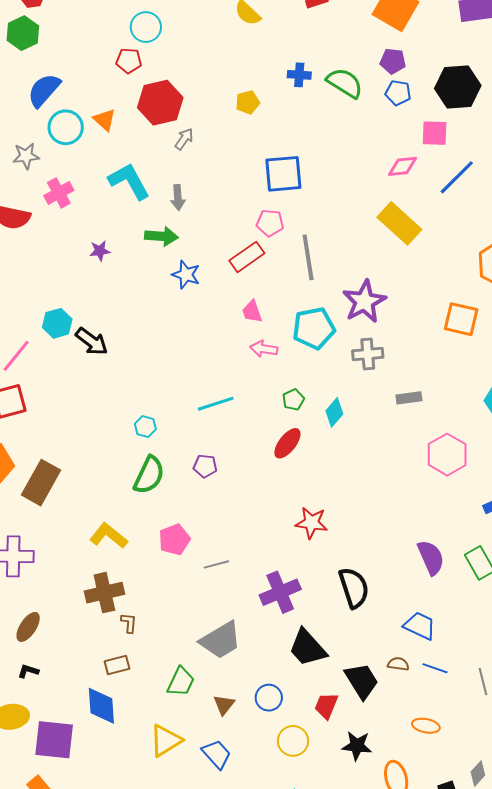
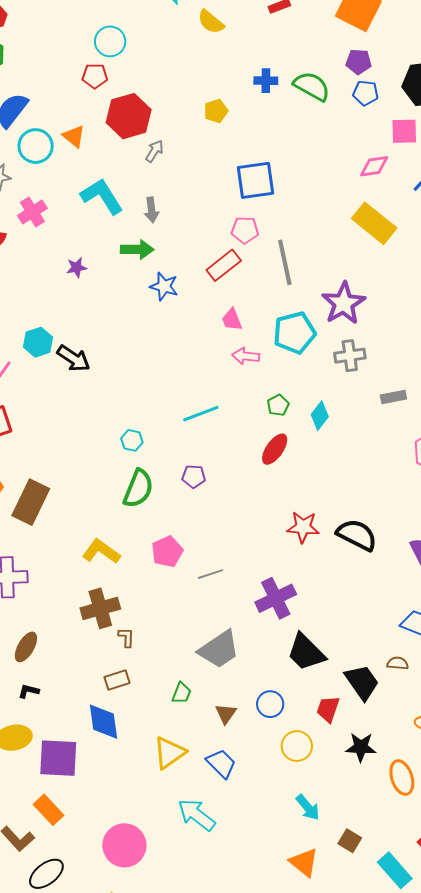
black semicircle: (354, 588) -> (357, 535), moved, turned -42
green trapezoid: (181, 682) -> (182, 693), size x0.7

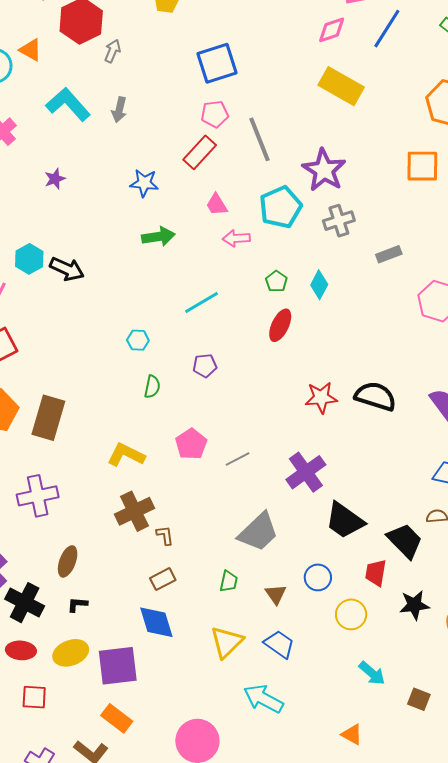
gray arrow: (152, 210) -> (119, 110), turned 30
green arrow: (137, 249) -> (158, 237), moved
green semicircle: (138, 489) -> (152, 387), size x0.6
orange triangle: (304, 862) -> (352, 734), moved, size x0.7

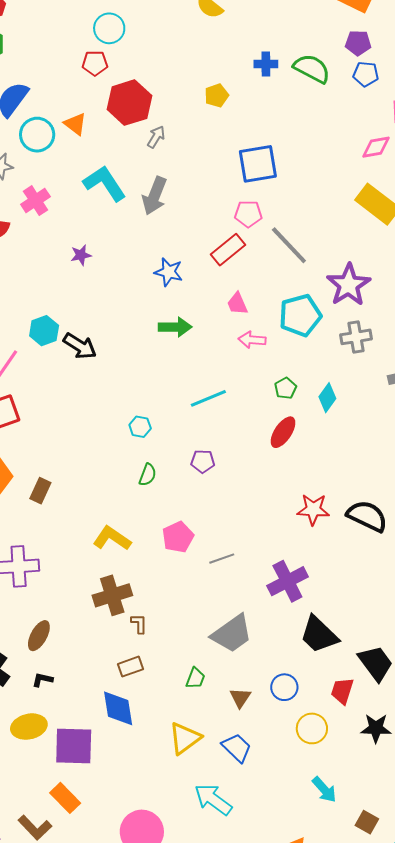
gray arrow: (119, 110) -> (154, 196), size x1.5
gray line: (259, 139) -> (289, 245), turned -30
brown rectangle: (48, 418) -> (40, 491), size x0.6

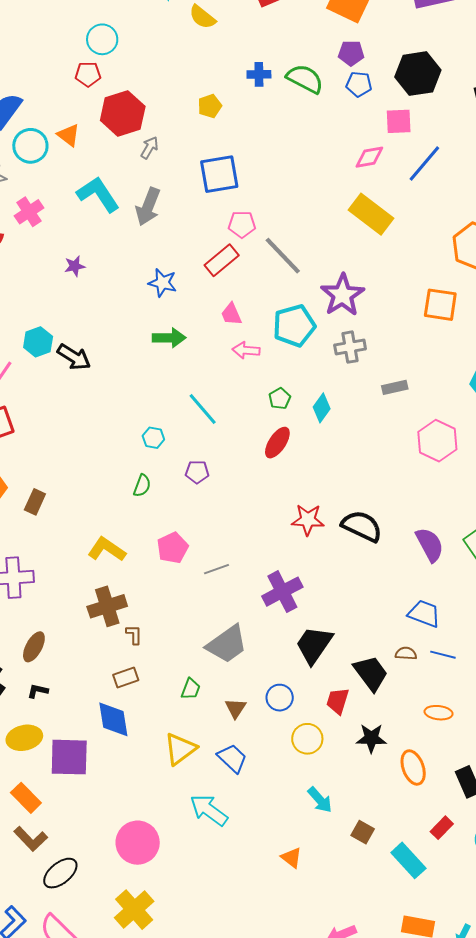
blue square: (258, 164) -> (219, 174), moved
cyan line: (208, 398) -> (203, 409), turned 72
cyan hexagon: (140, 427) -> (153, 438), moved
black trapezoid: (319, 635) -> (314, 645), turned 81
orange rectangle: (65, 798) -> (26, 798), moved

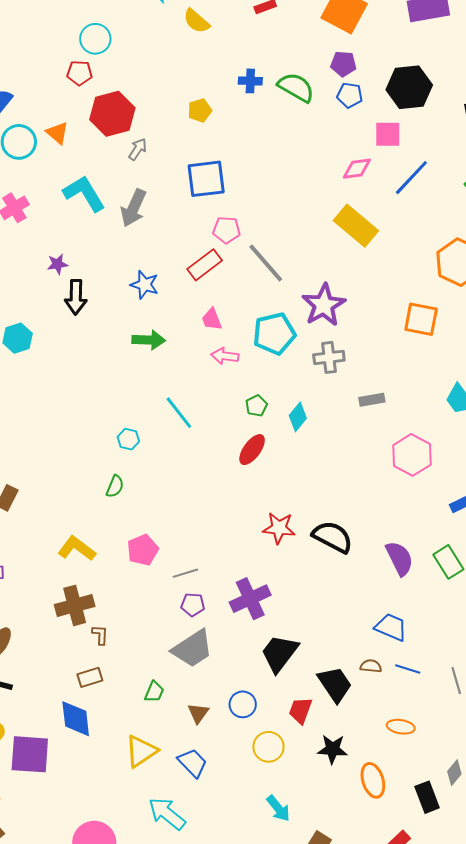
black arrow: (74, 357) -> (76, 297), moved, turned 56
purple pentagon: (197, 472) -> (193, 605), moved

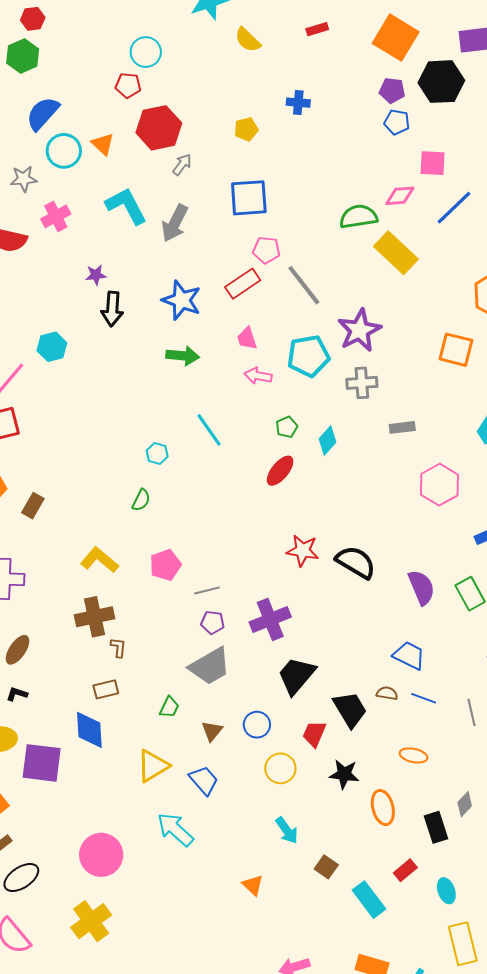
green semicircle: (296, 87) -> (358, 217), moved, turned -42
black hexagon: (409, 87) -> (441, 82), moved
blue star: (145, 285) -> (182, 300), size x1.4

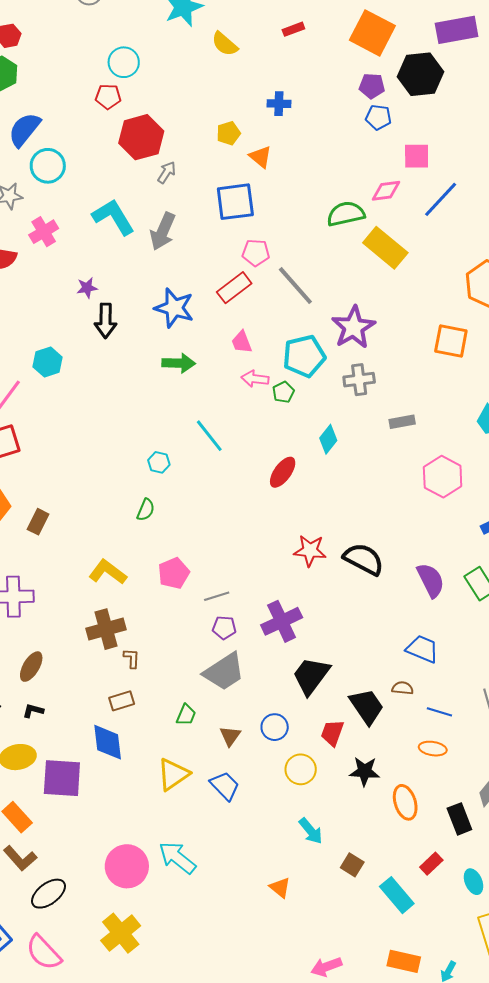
orange triangle: (103, 144) -> (260, 157), moved
green pentagon: (287, 427) -> (283, 392), moved
blue line: (424, 698) -> (439, 712), moved
cyan arrow: (175, 830) -> (177, 858), moved

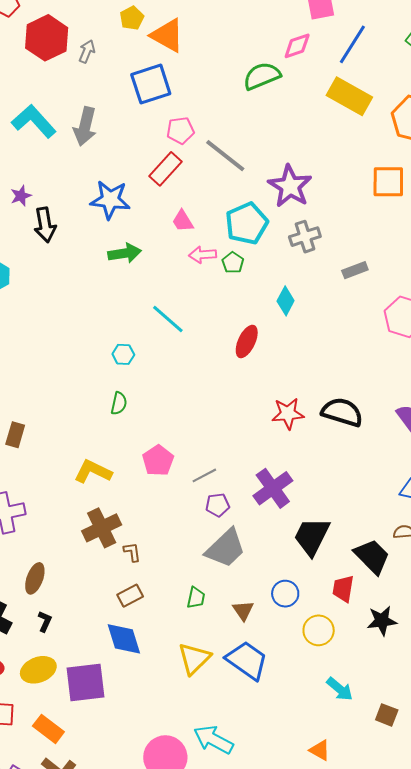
orange triangle: (260, 157) -> (167, 35), size x1.5
gray arrow: (167, 172) -> (87, 51), moved
yellow rectangle: (385, 248) -> (349, 96), moved
black L-shape: (33, 711) -> (45, 621), turned 110
blue trapezoid: (225, 786) -> (247, 660), size x1.4

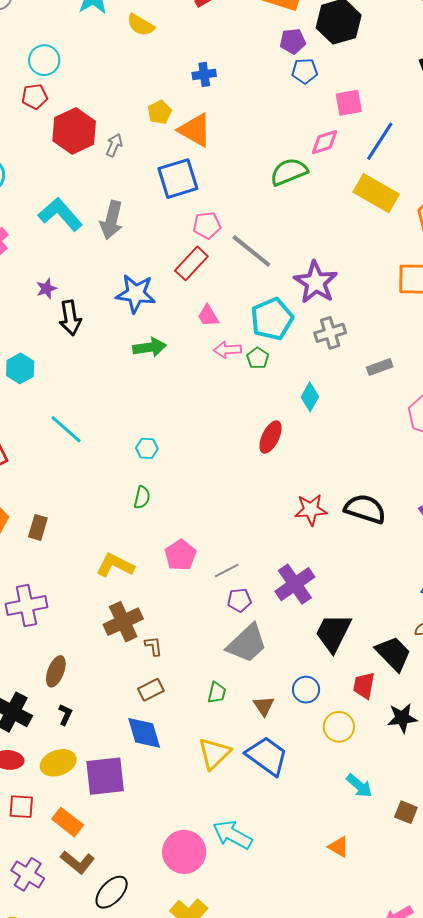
cyan line: (168, 319) -> (66, 429), moved

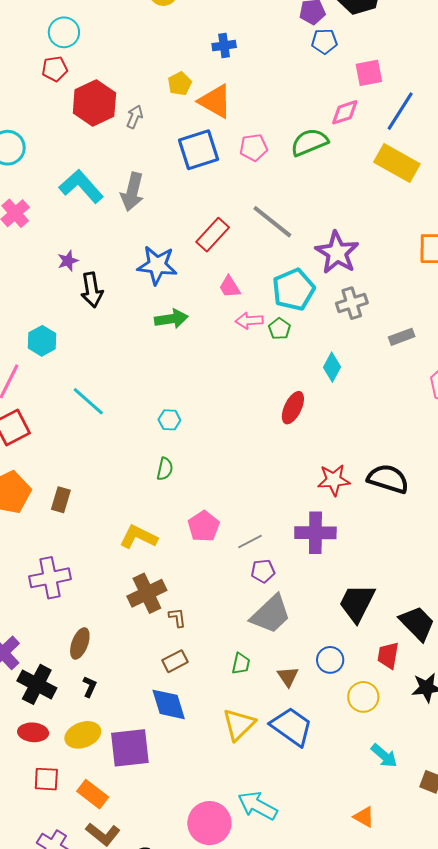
pink pentagon: (207, 225) -> (254, 148), moved
purple cross: (295, 584) -> (315, 533), moved, turned 36

